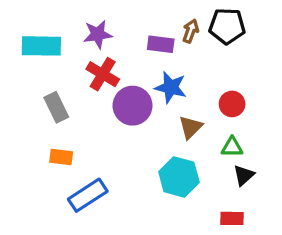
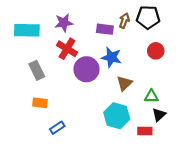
red circle: (232, 104) -> (156, 51), moved
blue rectangle: (88, 195) -> (57, 128), size x0.6
red rectangle: (232, 218) -> (145, 131), moved

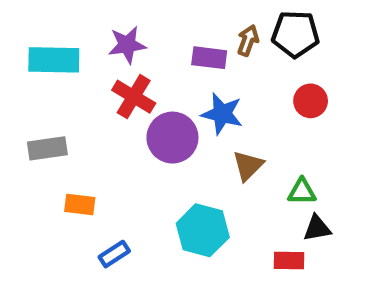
gray rectangle: (37, 70) -> (47, 148), moved, turned -72
black triangle: (159, 115) -> (317, 228), turned 32
cyan hexagon: (117, 116) -> (203, 230), moved

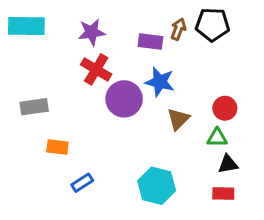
cyan rectangle: (54, 60) -> (26, 26), moved
red circle: (311, 101) -> (225, 108), moved
cyan hexagon: (203, 230) -> (157, 186), moved
red rectangle: (289, 261) -> (223, 194), moved

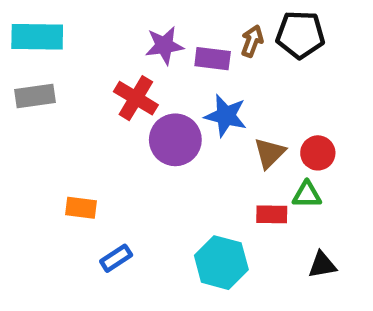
purple star: (92, 32) -> (164, 46), moved
gray rectangle: (34, 107) -> (35, 96), moved
brown triangle: (178, 119) -> (270, 153), moved
black triangle: (228, 164) -> (322, 265), moved
red rectangle: (223, 194) -> (272, 214), moved

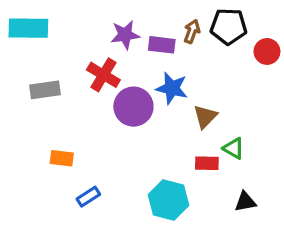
gray rectangle: (35, 96) -> (45, 90), moved
red circle: (318, 153) -> (267, 51), moved
green triangle: (307, 195) -> (234, 148), turned 30

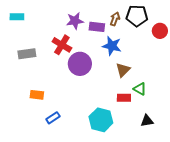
cyan rectangle: (28, 28) -> (17, 17), size x0.6
blue star: (172, 88) -> (112, 46), moved

